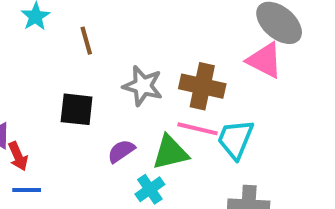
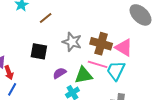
brown line: (86, 41) -> (46, 18), turned 64
pink triangle: (265, 60) -> (124, 48), moved
blue line: (27, 190) -> (12, 89), turned -64

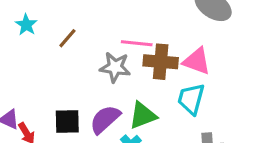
black square: (39, 51) -> (67, 122), moved
pink line: (98, 64) -> (137, 43), moved
purple semicircle: (60, 73) -> (105, 119), size x1.5

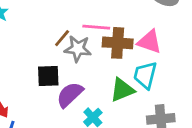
brown line: (67, 38) -> (62, 38), moved
green triangle: (143, 116) -> (122, 90), moved
black square: (67, 122) -> (48, 76), moved

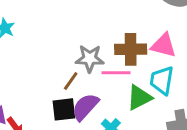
pink line: (96, 27) -> (116, 73), moved
brown line: (62, 38) -> (71, 81), moved
black square: (48, 76) -> (64, 109), moved

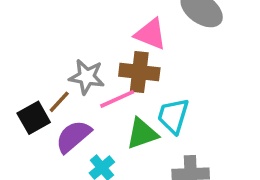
pink triangle: (163, 45) -> (151, 34), moved
pink line: (116, 73) -> (117, 99), turned -32
black square: (64, 109) -> (34, 118), moved, turned -30

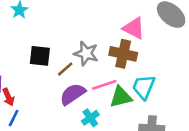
pink line: (117, 99) -> (104, 85), moved
black square: (34, 118) -> (40, 56), moved, turned 30

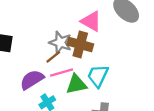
gray star: (86, 53) -> (60, 43), moved
brown line: (65, 69) -> (53, 57), moved

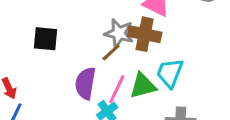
pink line: (62, 72) -> (117, 89), moved, turned -45
purple semicircle: (32, 80) -> (85, 83), turned -45

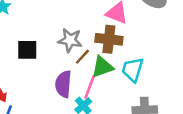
gray star: (119, 33) -> (70, 40), moved
green triangle: (143, 86) -> (102, 67), moved

